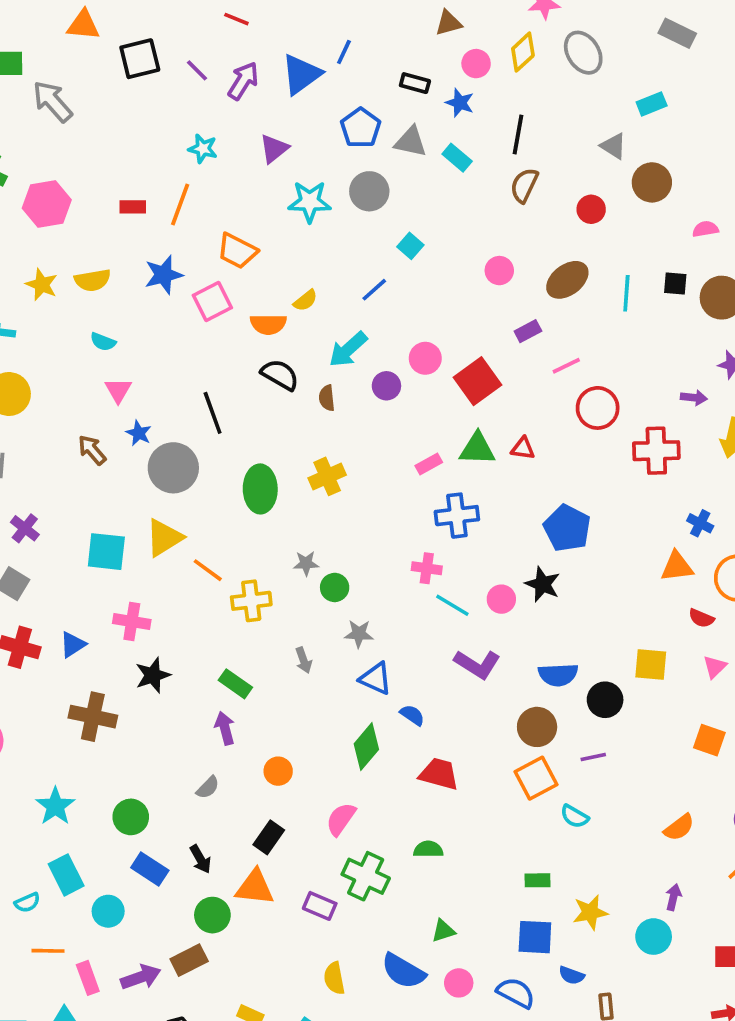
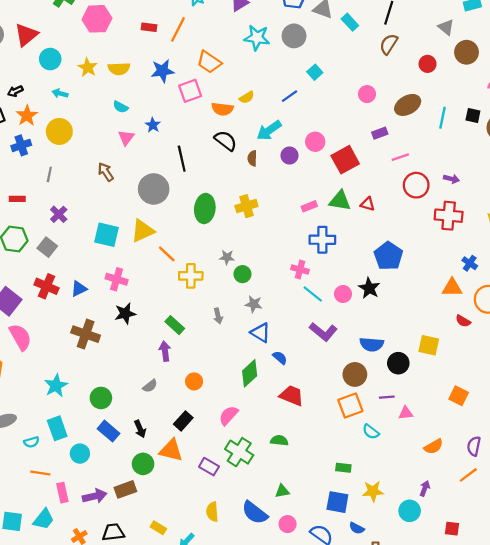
purple arrow: (694, 398) -> (451, 179), moved
blue star: (139, 433) -> (153, 125), moved
pink triangle: (715, 667) -> (406, 413), moved, turned 32

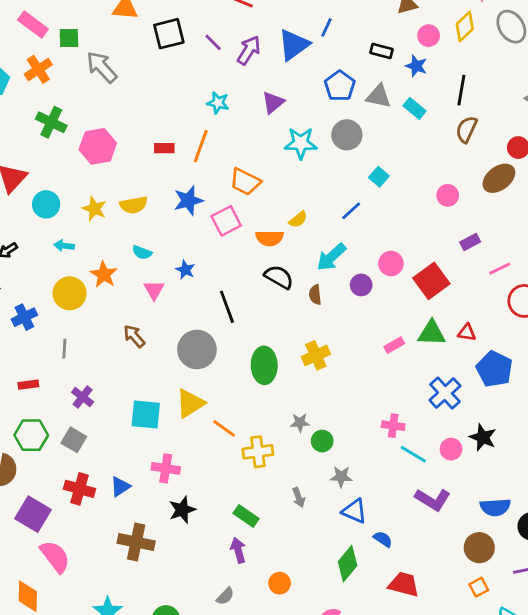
brown ellipse: (408, 105) -> (499, 178), moved
orange star: (27, 116) -> (104, 274), moved
blue cross: (322, 240) -> (445, 393), moved, turned -35
blue pentagon: (388, 256) -> (494, 369), moved
orange square: (350, 406) -> (479, 587), size x0.6

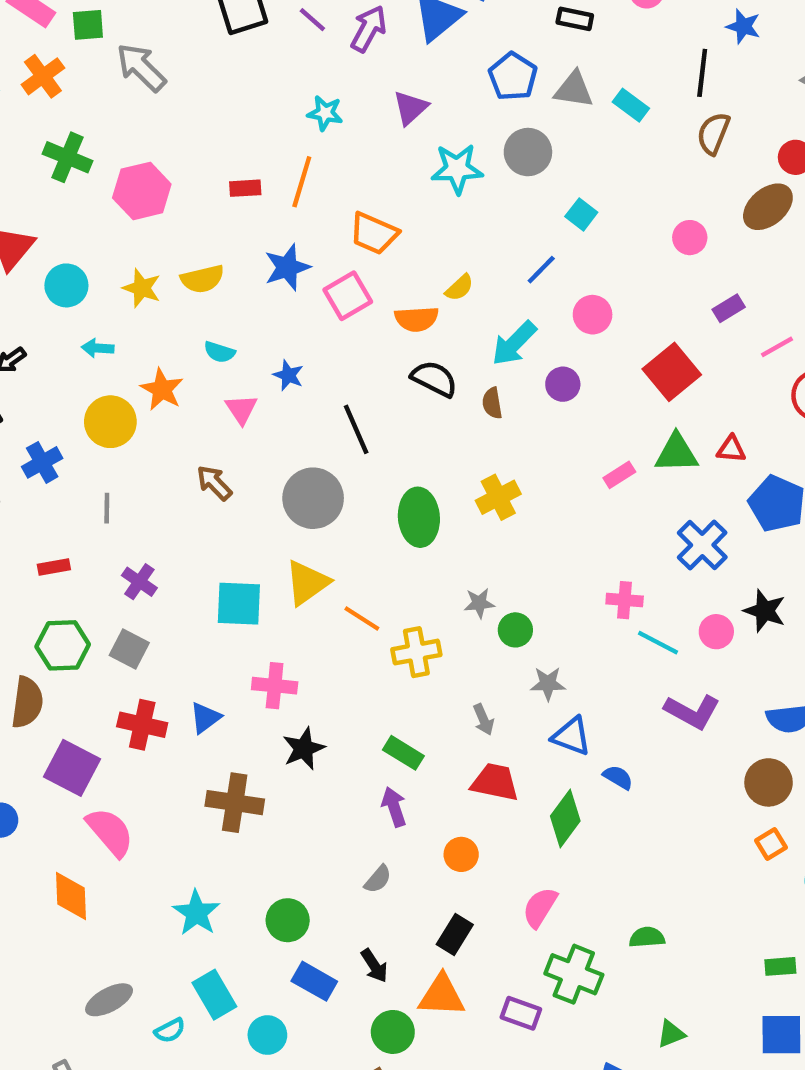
blue star: (416, 66) -> (743, 26), moved
pink circle: (391, 264) -> (593, 315), moved
red trapezoid: (404, 584) -> (495, 782), moved

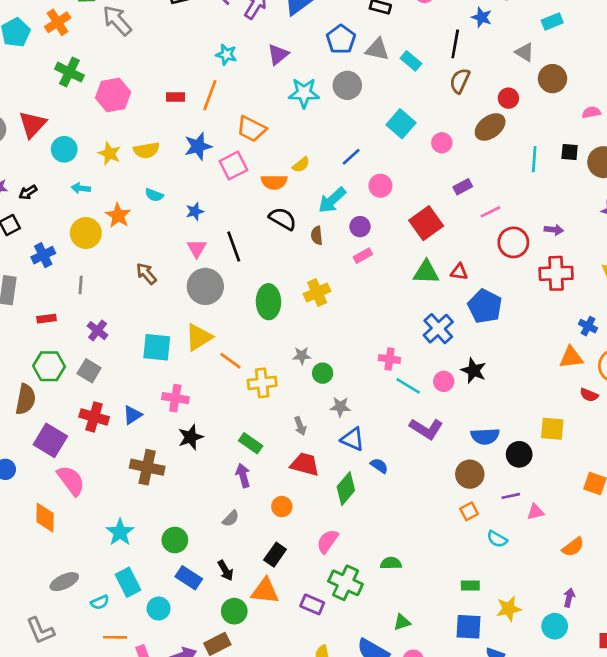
cyan square: (581, 214) -> (401, 124), moved, size x1.5
blue star: (288, 375) -> (195, 211), turned 30
pink triangle: (241, 409) -> (197, 248), moved
pink rectangle: (619, 475) -> (363, 256), moved

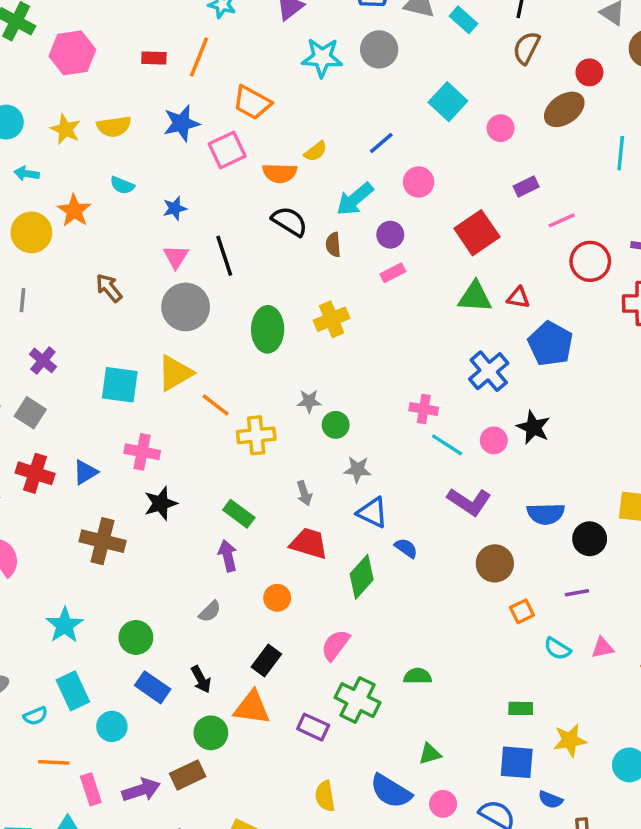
brown circle: (470, 474) -> (495, 563), moved
pink triangle: (535, 512) -> (602, 648), moved

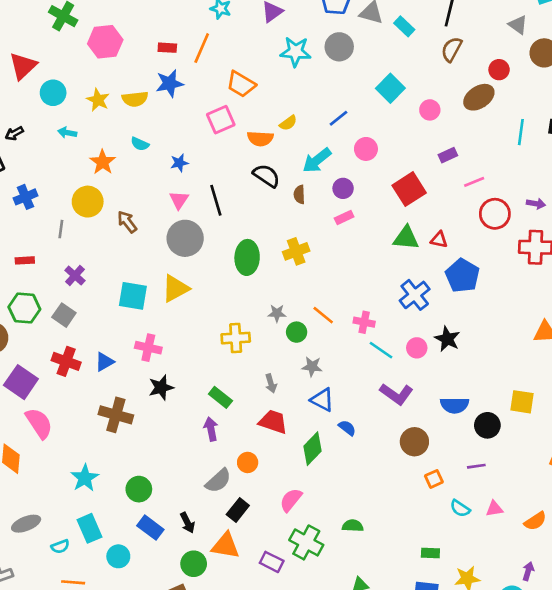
blue star: (181, 123) -> (170, 83), moved
yellow circle: (31, 232) -> (88, 202), moved
orange line: (216, 405) -> (323, 315), moved
gray semicircle: (210, 612) -> (218, 481), moved, size x1.5

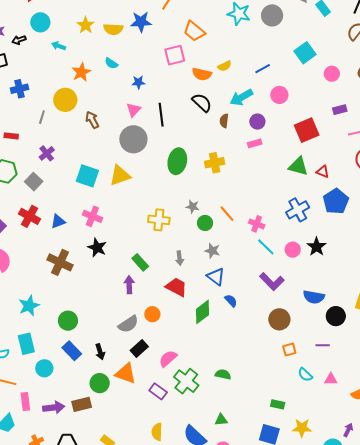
cyan circle: (53, 93) -> (40, 22), moved
black star: (161, 388) -> (97, 248), turned 30
pink semicircle: (291, 500) -> (168, 359), moved

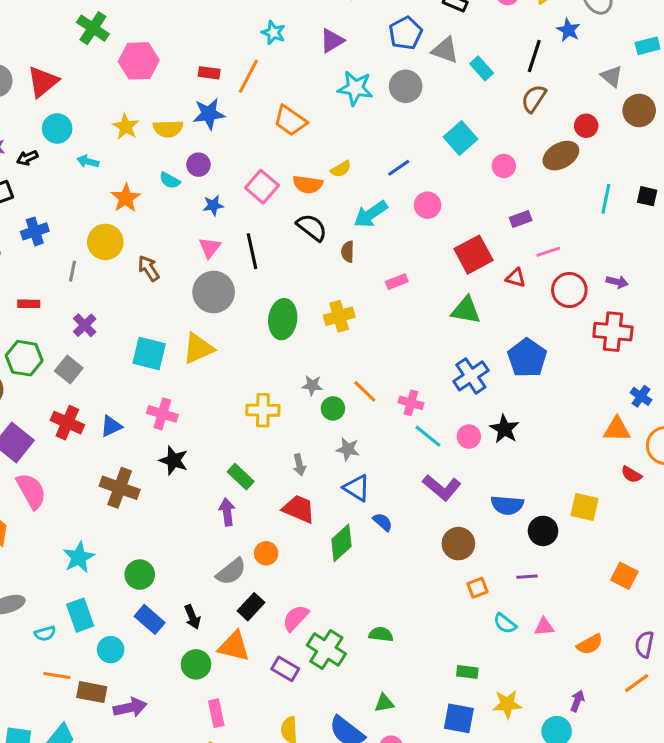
pink square: (175, 55) -> (262, 187), moved, turned -30
purple circle: (257, 122) -> (198, 165), moved
red triangle: (323, 172) -> (516, 278), moved
pink rectangle: (25, 401) -> (216, 713), moved
brown rectangle: (82, 404) -> (92, 692), moved, turned 30

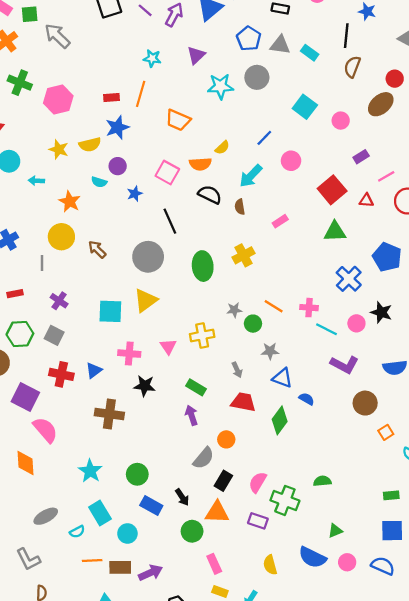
pink triangle: (210, 248) -> (168, 346), moved

